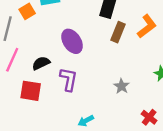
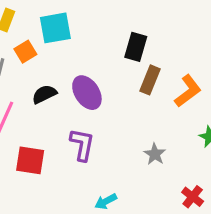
orange L-shape: (147, 26) -> (188, 91), moved
black semicircle: (41, 63) -> (44, 94), moved

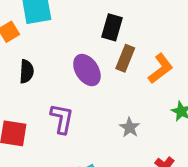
purple ellipse: (87, 93) -> (87, 70), moved
black semicircle: (44, 94) -> (27, 71), turned 120

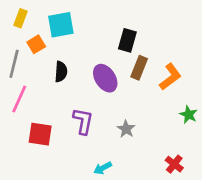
black semicircle: (27, 71) -> (61, 72), moved
gray star: (130, 127) -> (126, 129), moved

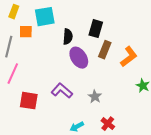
orange square: (36, 44) -> (26, 32), turned 32
black semicircle: (61, 72) -> (68, 37), moved
purple L-shape: (83, 121) -> (62, 91), turned -60
red cross: (174, 164) -> (108, 124), moved

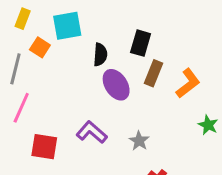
orange square: (26, 32) -> (40, 47), turned 32

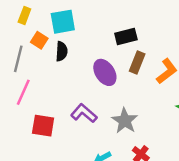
black rectangle: (141, 43) -> (126, 37), turned 60
black semicircle: (100, 55) -> (62, 51), moved
gray star: (139, 141) -> (125, 121), size x1.5

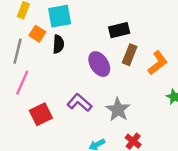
red square: (43, 126) -> (41, 114), turned -35

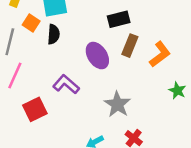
purple L-shape: (79, 103) -> (66, 84), moved

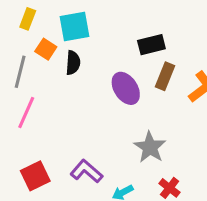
purple L-shape: (66, 84) -> (87, 171), moved
red square: (35, 109) -> (35, 176), moved

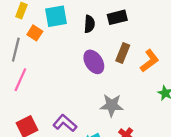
black rectangle: (151, 45) -> (117, 17), moved
black semicircle: (73, 63) -> (89, 24), moved
gray star: (150, 147) -> (112, 105), turned -30

